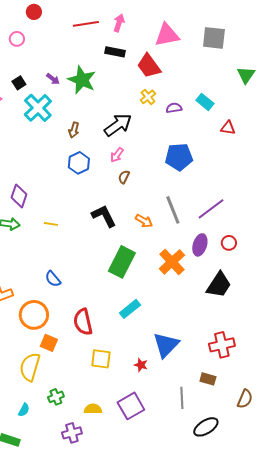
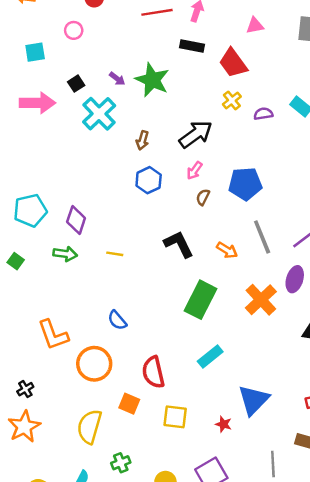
pink triangle: (167, 35) -> (255, 26), size x0.6
blue pentagon: (179, 157) -> (245, 184), moved
orange square: (49, 343) -> (129, 404), moved

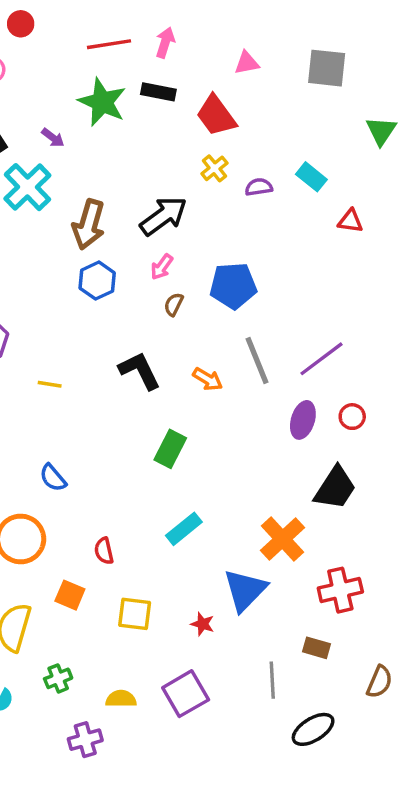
green star: (152, 80) -> (102, 102), moved
brown arrow: (143, 140) -> (89, 224), size x1.8
green rectangle: (200, 300) -> (170, 449), size x0.7
orange cross: (261, 300) -> (282, 539), moved
red semicircle: (153, 372) -> (104, 551), size x0.6

